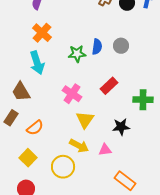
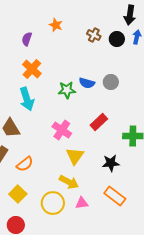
blue semicircle: (97, 47) -> (87, 83), turned 98
pink triangle: (105, 150) -> (82, 203), moved
orange rectangle: (125, 181) -> (115, 196), moved

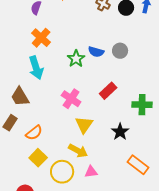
green star: (67, 90) -> (76, 59), turned -30
black star: (111, 163) -> (120, 132), turned -30
yellow square: (18, 194) -> (38, 158), moved
orange rectangle: (115, 196) -> (138, 165), moved

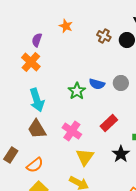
orange cross: (41, 38) -> (31, 62), moved
brown trapezoid: (20, 97) -> (37, 129), moved
black star: (120, 132) -> (121, 154), moved

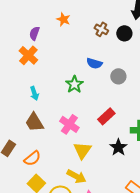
blue semicircle: (97, 84) -> (94, 63), moved
cyan arrow: (37, 100) -> (34, 93), size x0.6

